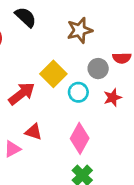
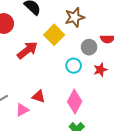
yellow square: (53, 74) -> (54, 35), moved
red arrow: (22, 94) -> (27, 50), moved

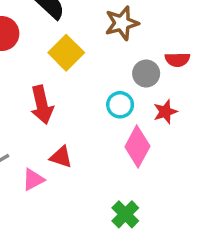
yellow square: (54, 35) -> (66, 53), moved
red arrow: (27, 50) -> (42, 105), moved, turned 115
pink diamond: (75, 102) -> (137, 146), moved

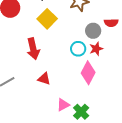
red star: (165, 112) -> (96, 49), moved
pink triangle: (33, 180) -> (63, 105), moved

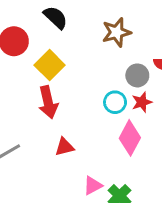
yellow square: (47, 19) -> (50, 65), moved
red triangle: (44, 79) -> (64, 147), turned -32

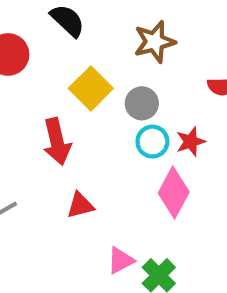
yellow square: (50, 65) -> (91, 88), moved
gray circle: (137, 75) -> (142, 103), moved

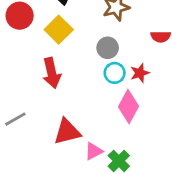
yellow square: (91, 88) -> (59, 30), moved
red triangle: (80, 205) -> (67, 132), moved, size x1.5

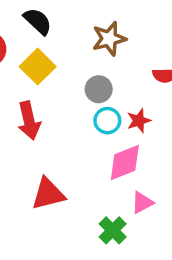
pink diamond: (129, 106) -> (125, 162), turned 40
pink triangle: (94, 151) -> (142, 203), moved

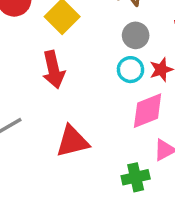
gray circle: (99, 89) -> (136, 35), moved
green cross: (113, 230) -> (136, 177), turned 32

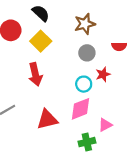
cyan circle: (130, 70) -> (84, 84), moved
pink diamond: (148, 111) -> (80, 109), moved

